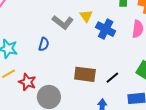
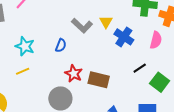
black line: (112, 78) -> (140, 68), moved
red star: (27, 82) -> (74, 74), moved

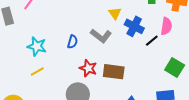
gray L-shape: (82, 26) -> (101, 36), moved
black line: (140, 68) -> (152, 41), moved

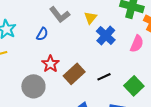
gray L-shape: (101, 36) -> (60, 15), moved
black line: (152, 41) -> (104, 77), moved
brown rectangle: (114, 72) -> (74, 74), turned -65

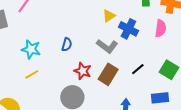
gray L-shape: (60, 15) -> (107, 46), moved
yellow triangle: (90, 18) -> (109, 16), turned 32

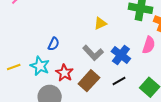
blue cross: (128, 29) -> (121, 55), moved
cyan star: (31, 49) -> (40, 66), moved

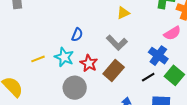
pink semicircle: (149, 45) -> (172, 33), turned 42
blue cross: (121, 55) -> (158, 56), moved
black line: (119, 81) -> (148, 77), moved

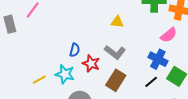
yellow triangle: (123, 13) -> (117, 22), turned 40
red star: (89, 63) -> (91, 64), moved

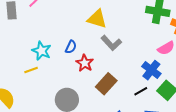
yellow triangle: (117, 22) -> (97, 19), moved, size x1.5
gray L-shape: (115, 52) -> (111, 43), moved
cyan star: (65, 74) -> (41, 51), moved

